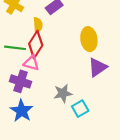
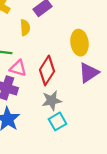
red diamond: (36, 45) -> (47, 70), moved
cyan square: (80, 109) -> (57, 121), moved

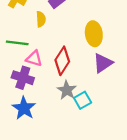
gray star: (52, 101) -> (67, 90), turned -30
cyan square: (57, 121) -> (83, 100), moved

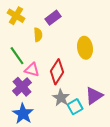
green line: (17, 43) -> (17, 56), turned 48
purple triangle: (103, 63) -> (94, 96), moved
purple cross: (23, 78) -> (22, 87), turned 30

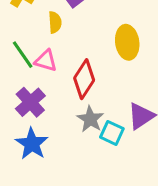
pink triangle: (32, 70) -> (46, 61), moved
cyan square: (75, 107) -> (112, 133), turned -35

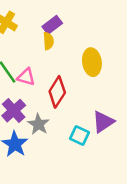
yellow semicircle: (55, 22) -> (48, 41), moved
gray star: (90, 119) -> (39, 124), moved

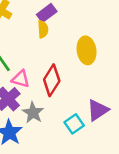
pink triangle: (26, 77) -> (21, 79), moved
cyan square: (80, 135) -> (74, 124), turned 30

